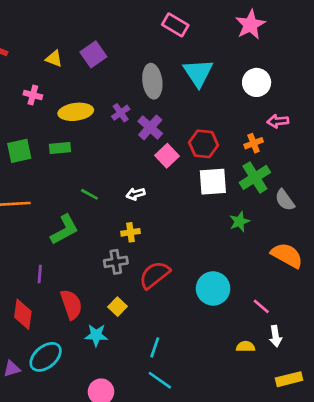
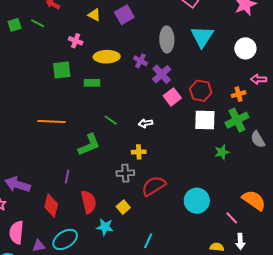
purple cross: (121, 113) -> (140, 61), turned -32
green square: (19, 151) -> (62, 70), moved
orange semicircle: (287, 255) -> (254, 200), moved

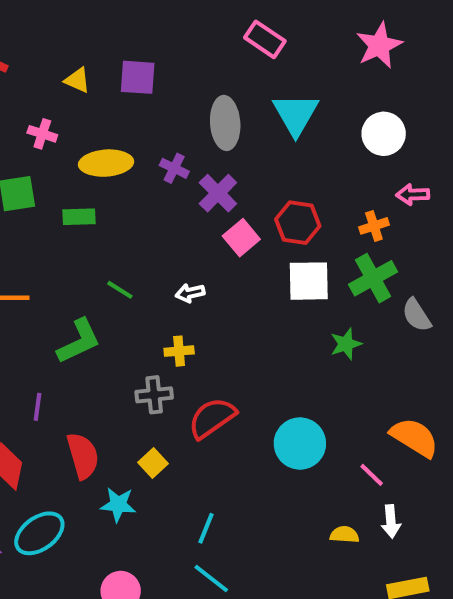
purple square: (124, 15) -> (138, 77), turned 36

